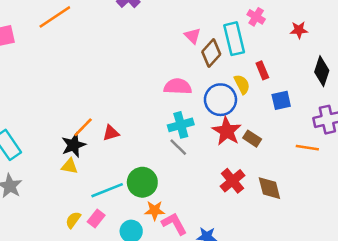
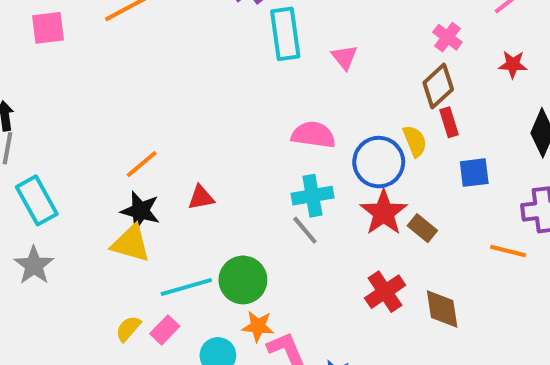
cyan rectangle: (234, 39) -> (285, 34), moved
brown diamond: (211, 53) -> (438, 86), moved
orange line: (83, 127) -> (142, 164), moved
black star: (73, 145) -> (140, 211), turned 30
yellow triangle: (69, 166) -> (131, 243), size x1.5

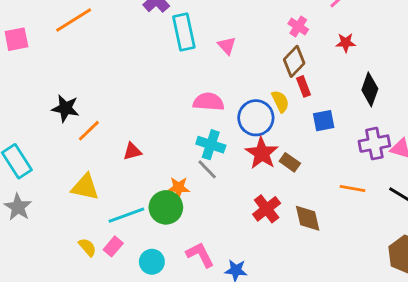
cyan cross: (312, 196) -> (211, 145), turned 32
black star: (140, 211) -> (65, 108), moved
orange line: (508, 251) -> (352, 189), moved
orange star: (258, 326) -> (179, 188), moved
yellow semicircle: (128, 329) -> (87, 247), turned 102

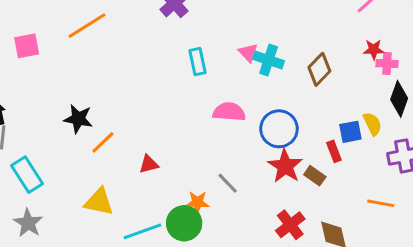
pink cross: (298, 27) -> (387, 64), moved, turned -30
cyan rectangle: (184, 32) -> (198, 62), moved, size x0.7
red rectangle: (303, 86) -> (334, 151), moved
yellow semicircle: (280, 101) -> (372, 124), moved
cyan cross: (211, 145) -> (269, 60), moved

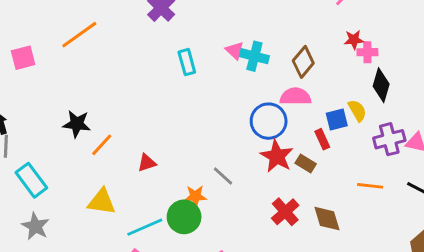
pink semicircle: (229, 112) -> (295, 97), moved

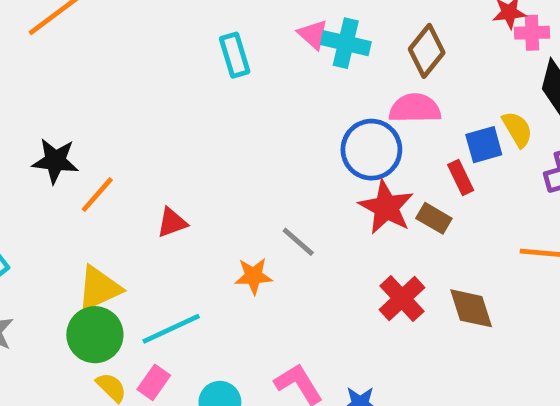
yellow triangle: (102, 202) -> (99, 288), turned -32
green circle: (184, 217) -> (95, 335), moved

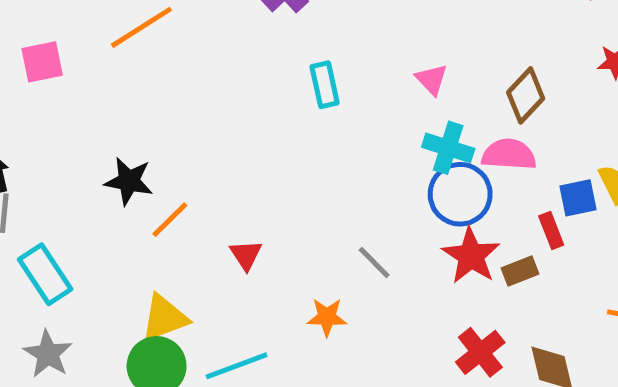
pink triangle: (313, 34) -> (432, 79), moved
cyan cross: (346, 43) -> (448, 148), moved
brown rectangle: (434, 218) -> (520, 271), turned -56
red triangle: (172, 223) -> (246, 255), turned -48
gray line: (298, 242) -> (374, 263), moved

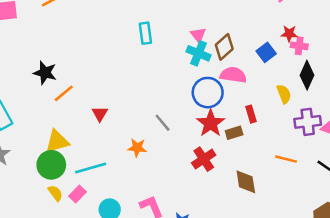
brown diamond: (526, 95) -> (224, 47), moved
cyan cross: (448, 148) -> (198, 53), moved
blue square: (578, 198) -> (266, 52), moved, turned -30
red cross: (480, 352) -> (204, 159), moved

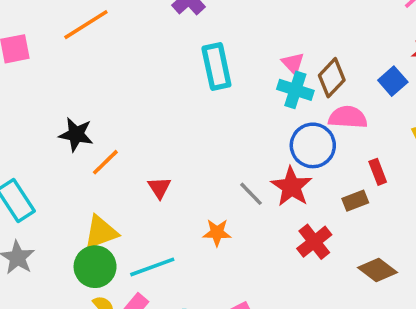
cyan rectangle: (145, 33) -> (216, 66), size x1.4
red star: (211, 123) -> (291, 187), moved
brown diamond: (246, 182) -> (378, 270), turned -40

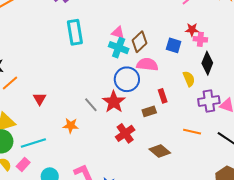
pink triangle: (293, 63) -> (118, 33), turned -32
blue square: (393, 81) -> (174, 45), turned -35

